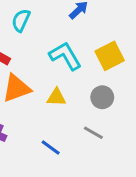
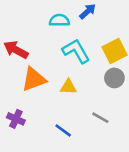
cyan semicircle: (21, 20) -> (59, 20), moved, turned 66
gray circle: (102, 97) -> (114, 78), moved

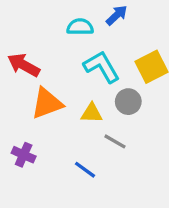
gray circle: (114, 78) -> (128, 102), moved
gray line: (100, 118) -> (115, 141), moved

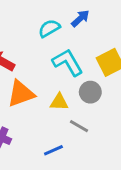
cyan semicircle: (80, 27) -> (49, 28), turned -30
blue line: (85, 170) -> (53, 150), turned -60

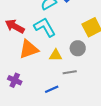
cyan L-shape: (68, 62) -> (45, 27), moved
gray line: (79, 126) -> (70, 72), turned -40

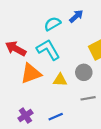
gray line: (70, 72) -> (88, 98), moved
purple cross: (15, 80) -> (25, 116), moved, turned 32

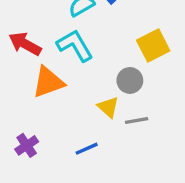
yellow triangle: (60, 80) -> (108, 107), moved, turned 40
purple cross: (25, 116) -> (27, 145), moved

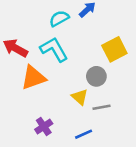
purple cross: (27, 145) -> (44, 126), moved
blue line: (87, 149) -> (84, 134), moved

